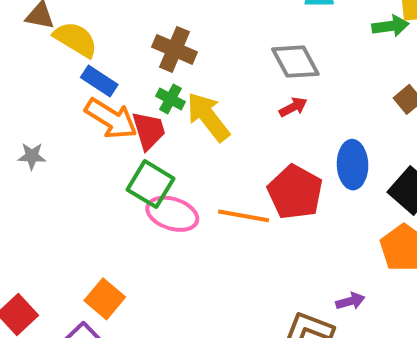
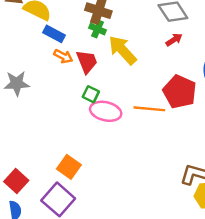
green cross: (170, 99) -> (98, 29), moved
orange arrow: (111, 119) -> (63, 56), size x0.6
gray star: (32, 156) -> (17, 83), size x1.5
green square: (151, 184) -> (91, 94), size x0.6

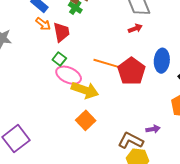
yellow arrow: (122, 50) -> (85, 90), moved, turned 140
orange line: (149, 109) -> (106, 63), moved
orange square: (69, 167) -> (86, 120), moved

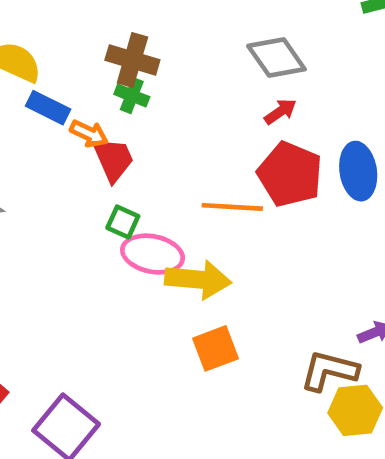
orange arrow: (43, 24) -> (89, 134), moved
red pentagon: (131, 71) -> (290, 174), moved
orange square: (86, 120) -> (215, 348), turned 36

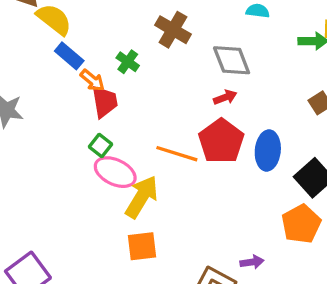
brown cross: (132, 60) -> (173, 30), moved
yellow arrow: (198, 280) -> (142, 197), turned -78

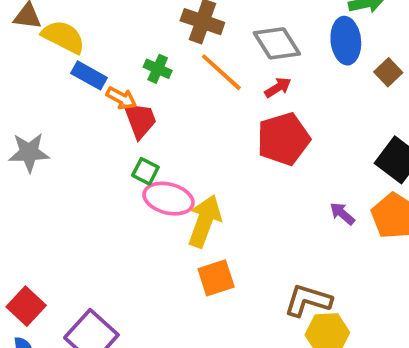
red pentagon: (221, 141) -> (283, 139), turned 30
blue ellipse: (268, 150) -> (346, 41), moved
orange line: (177, 154) -> (221, 72), moved, turned 36
purple arrow: (252, 262) -> (342, 214), moved, turned -120

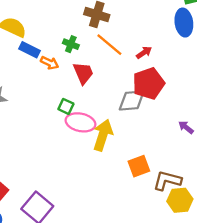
gray diamond: (277, 43) -> (132, 100), moved, turned -60
red trapezoid: (140, 120) -> (83, 73), moved
orange square: (216, 278) -> (139, 166), moved

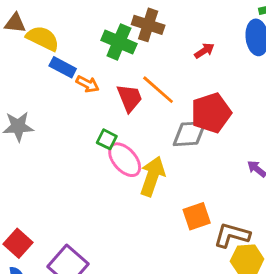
green cross: (71, 44) -> (119, 42), moved, size x1.6
orange line: (109, 45) -> (158, 90), moved
red arrow: (144, 53) -> (204, 51), moved
pink ellipse: (80, 122) -> (125, 160), turned 36

